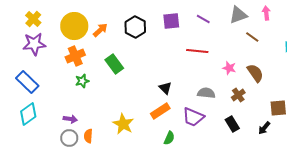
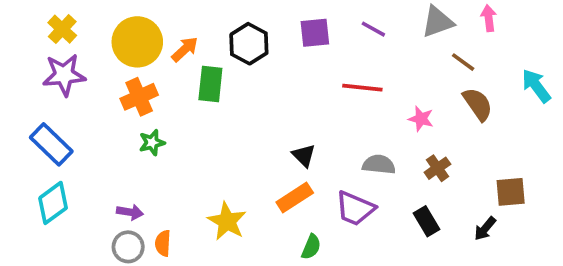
green rectangle: (114, 64) -> (210, 84), moved, turned 42
brown semicircle: (255, 73) -> (478, 104), moved

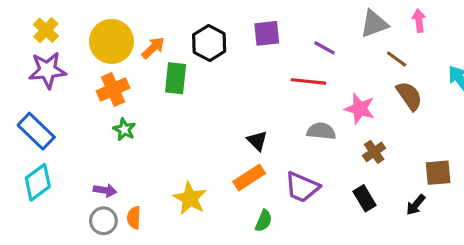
purple line: (373, 29) -> (324, 48), moved
pink star: (421, 119) -> (360, 109), size x1.4
green star: (152, 143) -> (124, 129), turned -30
gray semicircle: (379, 165) -> (321, 131), moved

